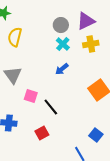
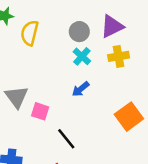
yellow semicircle: (15, 37) -> (30, 33), moved
pink square: (31, 96) -> (40, 111), moved

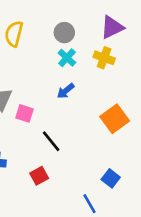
purple triangle: (112, 26) -> (112, 27), moved
yellow cross: (119, 56) -> (104, 58), turned 30

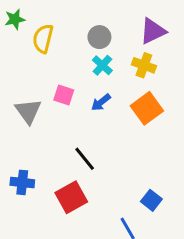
pink square: (25, 113) -> (64, 95), moved
orange square: (115, 119) -> (147, 108), moved
red square: (39, 176) -> (71, 197), size x1.5

